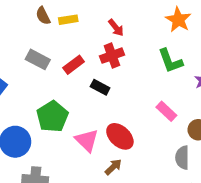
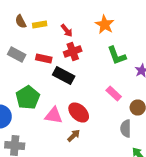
orange star: (178, 20) -> (105, 24), moved
red arrow: (116, 28) -> (67, 30), moved
red rectangle: (74, 65) -> (44, 58), turned 49
black rectangle: (100, 87) -> (64, 76), size x1.5
pink triangle: (87, 140) -> (54, 116), turned -36

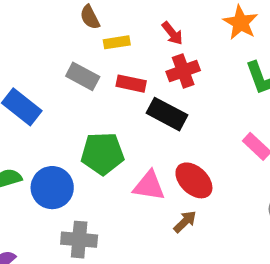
yellow rectangle: (40, 24) -> (117, 42), moved
green pentagon: (28, 98) -> (102, 154), turned 30

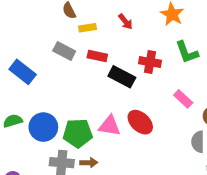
red cross: (183, 71) -> (150, 62), moved, turned 30
green pentagon: (102, 154) -> (78, 133), moved
brown arrow: (185, 222) -> (89, 163), moved, turned 42

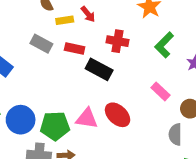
red arrow: (126, 22) -> (88, 14), moved
green L-shape: (187, 52) -> (164, 45), turned 65
red cross: (150, 62) -> (118, 41), moved

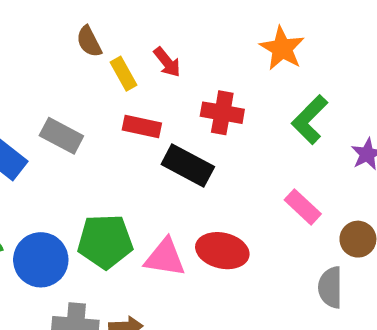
yellow rectangle: (65, 20) -> (124, 74), turned 70
gray rectangle: (41, 44) -> (61, 136), moved
red ellipse: (118, 115) -> (222, 251), turned -30
green pentagon: (55, 126) -> (105, 241), moved

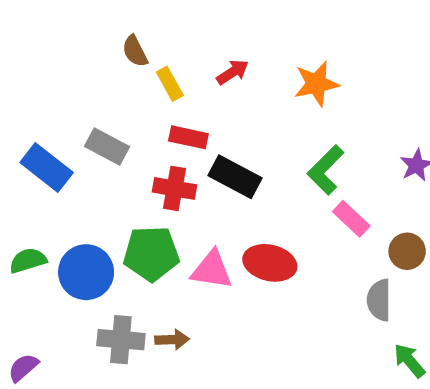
orange star: (282, 48) -> (316, 84), moved, turned 30
red arrow: (167, 62) -> (233, 72), moved, turned -84
red cross: (222, 113) -> (174, 188), moved
green L-shape: (310, 120) -> (326, 170), moved

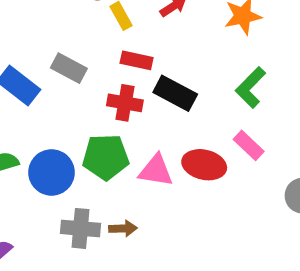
pink rectangle: (351, 219) -> (249, 145), moved

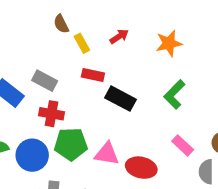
red cross: (125, 103) -> (52, 114), moved
pink rectangle: (249, 145) -> (183, 145), moved
red ellipse: (204, 165) -> (141, 168), moved

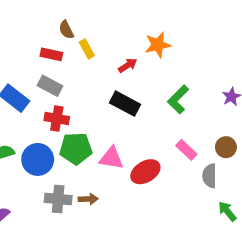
red arrow: (119, 36) -> (128, 65), moved
orange star: (169, 43) -> (158, 45), moved
red rectangle: (93, 75) -> (51, 54), moved
red ellipse: (141, 168) -> (145, 172), turned -44

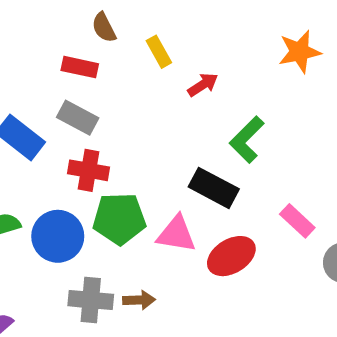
orange star: (158, 45) -> (299, 52), moved
yellow rectangle: (87, 49) -> (159, 52), moved
green L-shape: (178, 99) -> (247, 140), moved
black rectangle: (125, 104) -> (214, 188), moved

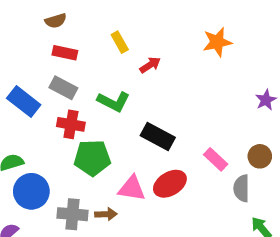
brown semicircle: (104, 28) -> (56, 21), moved, turned -80
green L-shape: (247, 140) -> (114, 101), moved, turned -108
pink triangle: (176, 234) -> (132, 188), moved
blue circle: (58, 236) -> (31, 191), moved

